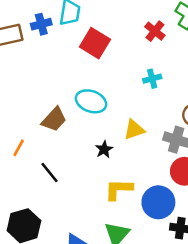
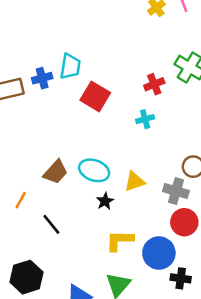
red cross: (155, 31) -> (154, 84), turned 30
cyan cross: (152, 79) -> (145, 119), moved
cyan ellipse: (91, 101) -> (94, 170), moved

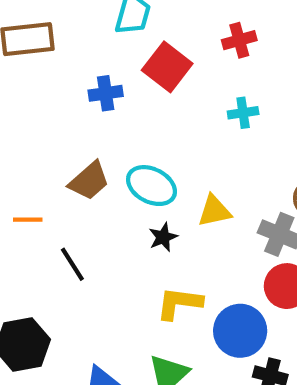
blue cross: (42, 78) -> (106, 93), moved
red cross: (154, 84) -> (239, 40), moved
orange line: (21, 200) -> (28, 220), turned 54

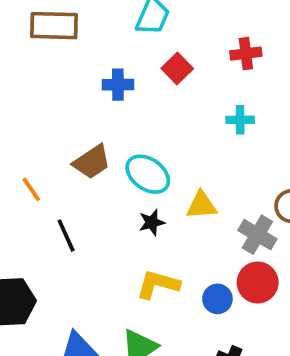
red square: (167, 67) -> (177, 69), size x0.7
orange line: (28, 220) -> (31, 189), turned 48
blue circle: (240, 331) -> (217, 299), moved, size x0.6

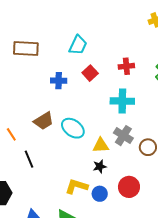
cyan cross: (240, 120) -> (122, 101), size x1.6
black star: (152, 222) -> (100, 166), moved
gray cross: (257, 235) -> (123, 136), moved
blue circle: (217, 299) -> (100, 194), moved

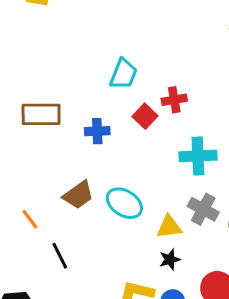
brown rectangle: (26, 49) -> (41, 114), moved
red cross: (126, 66) -> (174, 100), moved

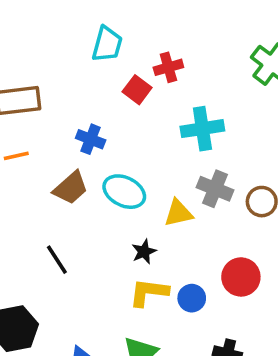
blue cross: (97, 131) -> (91, 139), moved, turned 30
orange line: (30, 219) -> (16, 156), moved, turned -60
black star: (170, 260) -> (144, 252), moved

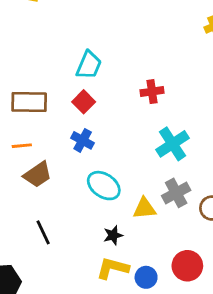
cyan trapezoid: (107, 44) -> (89, 65), moved
red square: (137, 90) -> (84, 102), moved
cyan cross: (202, 129) -> (173, 144), turned -32
brown trapezoid: (71, 188) -> (38, 175), moved
gray cross: (215, 189) -> (176, 193), turned 32

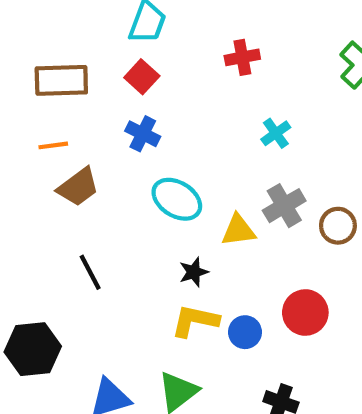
cyan cross: (173, 144) -> (276, 133), size x0.6

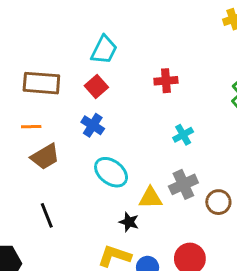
black star: (194, 272) -> (129, 222), moved, turned 30

